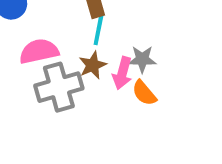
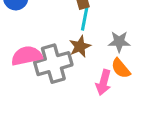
pink semicircle: (39, 51) -> (27, 56), moved
pink arrow: (122, 73) -> (104, 82), moved

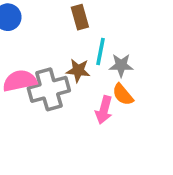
cyan line: (85, 18) -> (100, 52), moved
brown star: (80, 46) -> (78, 70), turned 30

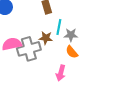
pink arrow: (104, 110) -> (61, 73), moved

